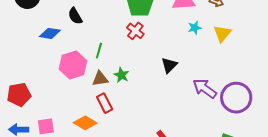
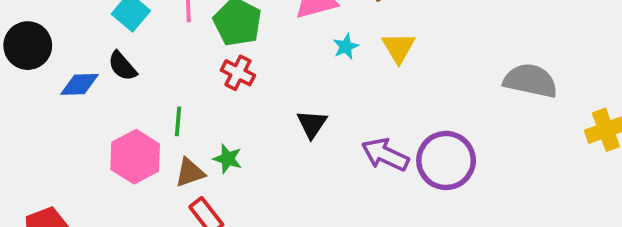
blue diamond: (50, 33) -> (79, 84), moved

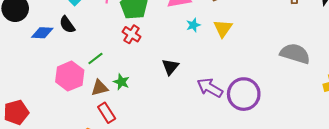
green line: (178, 121) -> (95, 58), turned 42

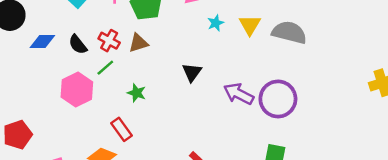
black semicircle: (67, 25) -> (78, 45), moved
red cross: (132, 34) -> (109, 41), moved
gray semicircle: (295, 54) -> (289, 32), moved
brown triangle: (99, 88) -> (138, 43), moved

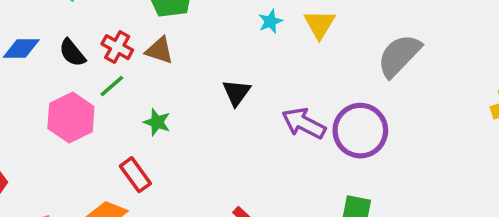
gray semicircle: (289, 32) -> (399, 56), moved, turned -60
brown triangle: (138, 43) -> (159, 50), turned 35

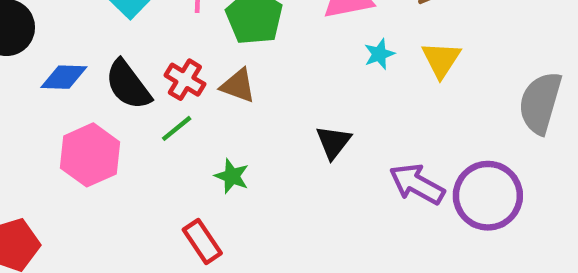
black semicircle: (72, 53) -> (128, 85), size x1.4
gray semicircle: (399, 56) -> (540, 103), turned -30
pink hexagon: (71, 117) -> (90, 155), moved

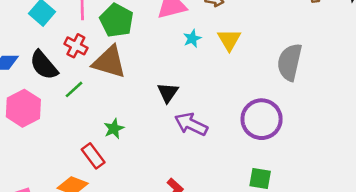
red cross: (185, 80) -> (76, 46), moved
brown triangle: (238, 86) -> (109, 62), size x1.6
green star: (232, 176) -> (114, 129), moved, turned 30
purple arrow: (417, 184) -> (191, 124), moved

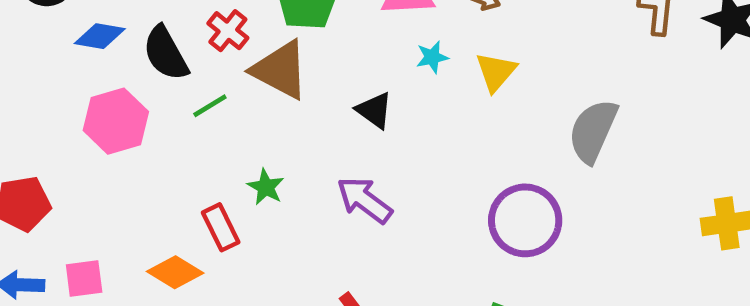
black triangle: (168, 92) -> (374, 110), moved, turned -40
purple arrow: (191, 124) -> (364, 200), moved
green star: (114, 129) -> (266, 187), turned -30

